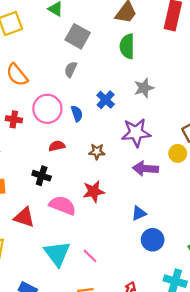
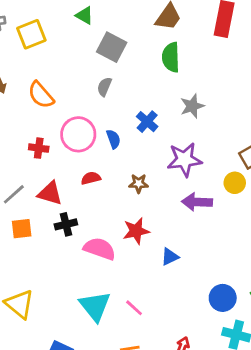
black cross: (42, 176) -> (66, 224), moved, turned -30
blue triangle: (139, 213) -> (170, 257), moved
red triangle: (24, 217) -> (50, 193), moved
blue circle: (153, 240) -> (223, 298), moved

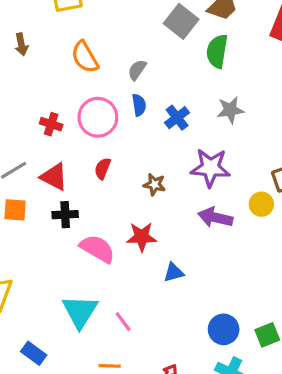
gray square: (112, 47) -> (181, 21), moved
orange semicircle: (41, 95) -> (85, 57), moved
blue semicircle: (113, 139) -> (139, 105), moved
red semicircle: (91, 178) -> (103, 169), turned -66

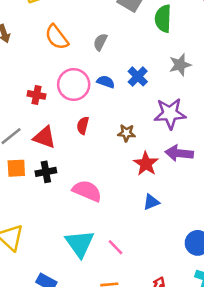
blue semicircle: (139, 105) -> (106, 82), moved, turned -54
black cross: (65, 215) -> (46, 172), moved
red star: (142, 237) -> (146, 164), moved, turned -30

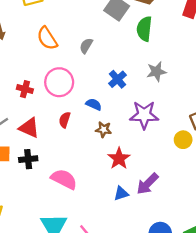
blue semicircle: (106, 82) -> (94, 104), moved
purple arrow: (179, 153) -> (147, 184), moved, turned -55

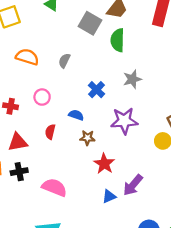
orange semicircle: (47, 38) -> (27, 57), turned 145
pink circle: (59, 82) -> (42, 97), size x0.6
red triangle: (29, 128) -> (18, 142), turned -30

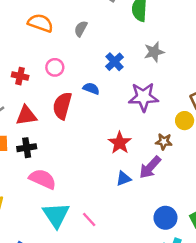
red semicircle: (50, 132) -> (62, 106), size x1.6
brown star: (87, 138) -> (164, 141), moved
pink semicircle: (54, 187) -> (43, 179), moved

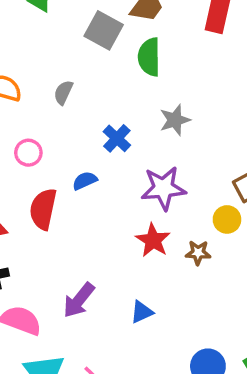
blue semicircle: (91, 89) -> (85, 181), turned -42
red star: (120, 143) -> (153, 240), moved
purple arrow: (150, 167) -> (79, 300), moved

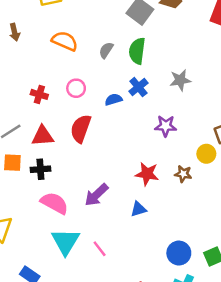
green semicircle: (149, 57) -> (137, 51), moved
blue semicircle: (85, 181) -> (114, 100), moved
purple star: (163, 188) -> (166, 126), size x0.7
red star: (153, 240) -> (147, 174), moved, turned -30

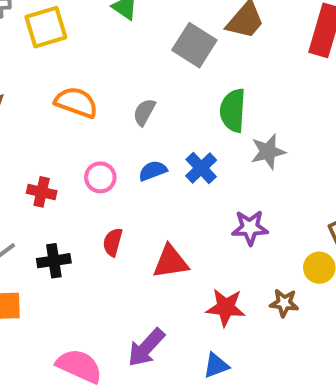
green semicircle: (137, 51) -> (233, 110), moved
blue semicircle: (114, 100) -> (153, 171), moved
red semicircle: (81, 129) -> (113, 242), size x0.6
red triangle: (43, 136) -> (171, 262), moved
black cross: (40, 169) -> (54, 261), moved

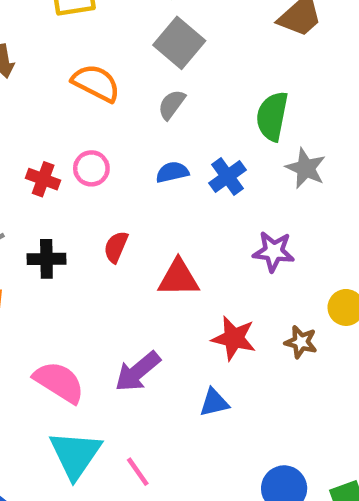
gray square: (194, 45) -> (179, 43), moved
gray star: (268, 152) -> (306, 168), turned 30
pink circle: (100, 177) -> (91, 168), moved

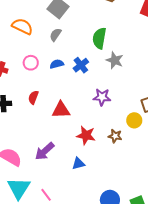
pink circle: (91, 168) -> (31, 63), moved

